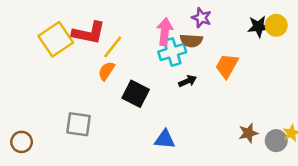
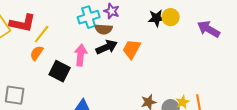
pink arrow: (165, 32) -> (81, 55), moved
cyan cross: (172, 52) -> (89, 17), moved
black arrow: (188, 81) -> (107, 47), moved, size x1.5

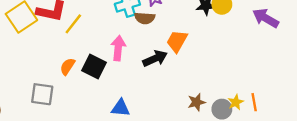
black arrow: (107, 47) -> (155, 58), moved
orange semicircle: (37, 53) -> (68, 66), moved

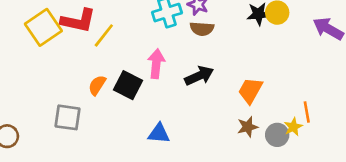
brown semicircle: (145, 18) -> (202, 29), moved
orange trapezoid: (177, 41) -> (250, 91), moved
orange line: (254, 102) -> (307, 112), moved

